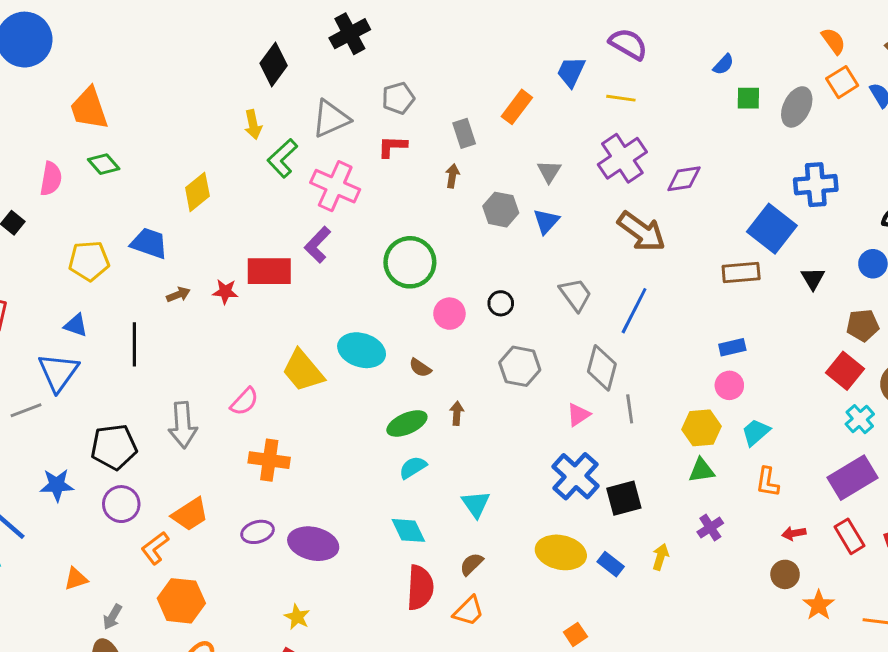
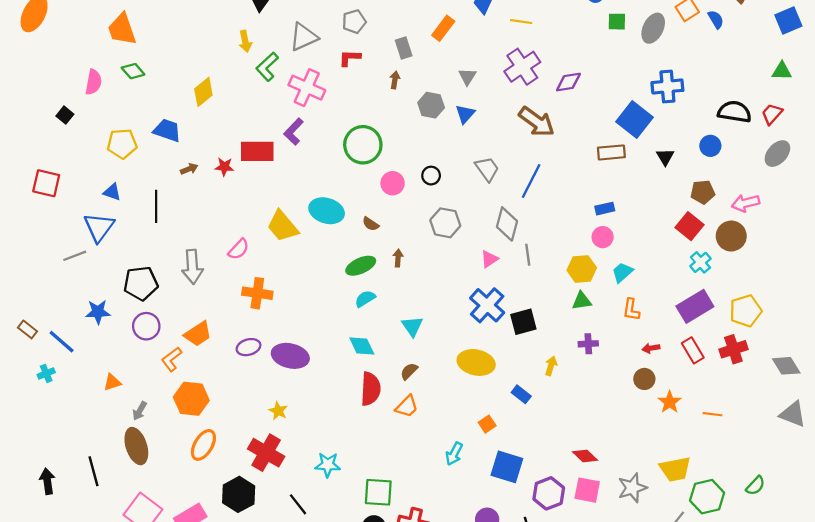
purple cross: (710, 528) -> (588, 344), turned 30
blue rectangle: (611, 564) -> (521, 394), moved

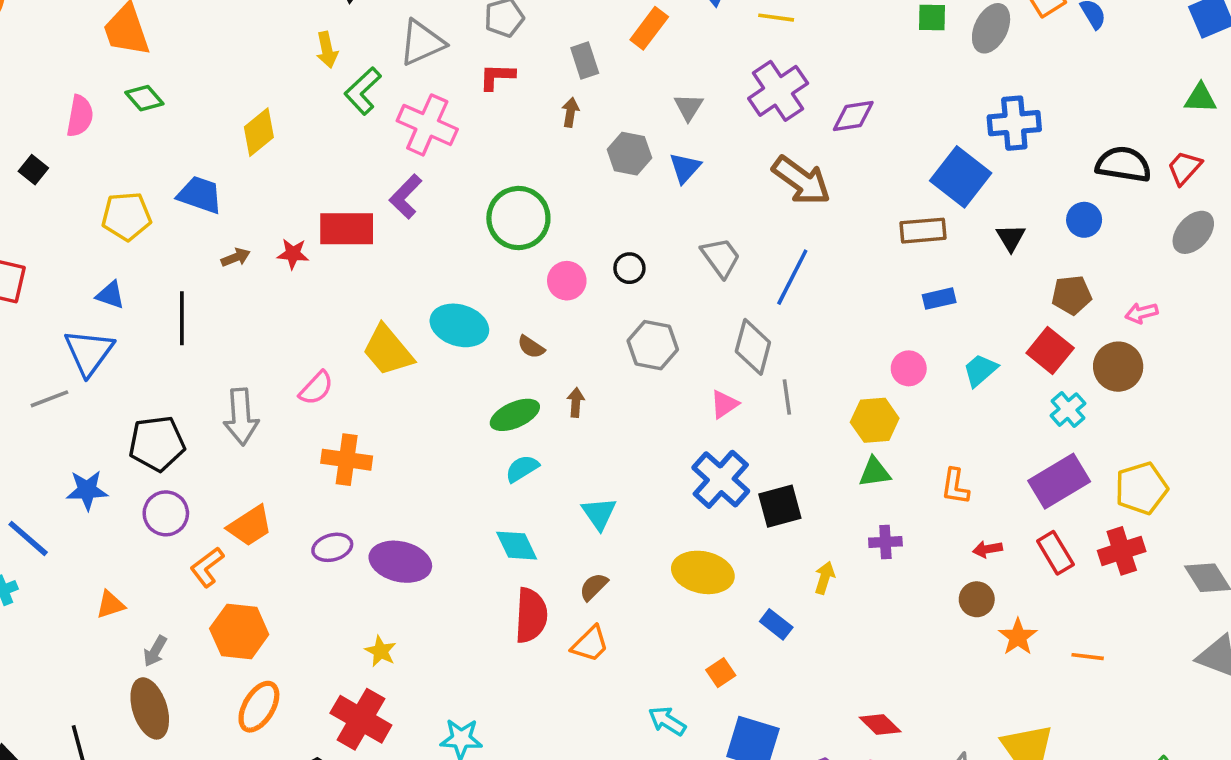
pink arrow: (746, 203) -> (1141, 313), size x0.7
blue rectangle: (605, 209) -> (939, 299), moved
cyan trapezoid: (622, 272) -> (980, 370), moved
cyan arrow: (454, 454) -> (667, 721), turned 95

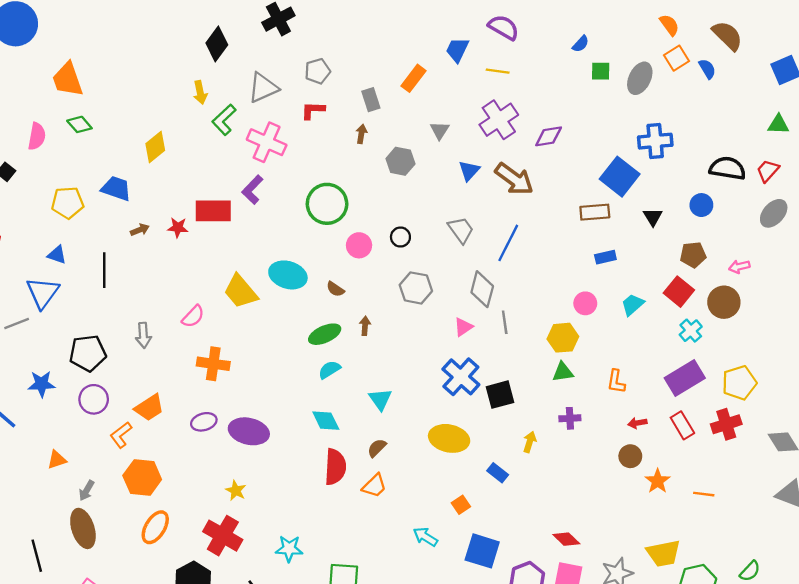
blue triangle: (685, 168) -> (469, 171), moved
gray arrow: (241, 417) -> (143, 335), size x0.7

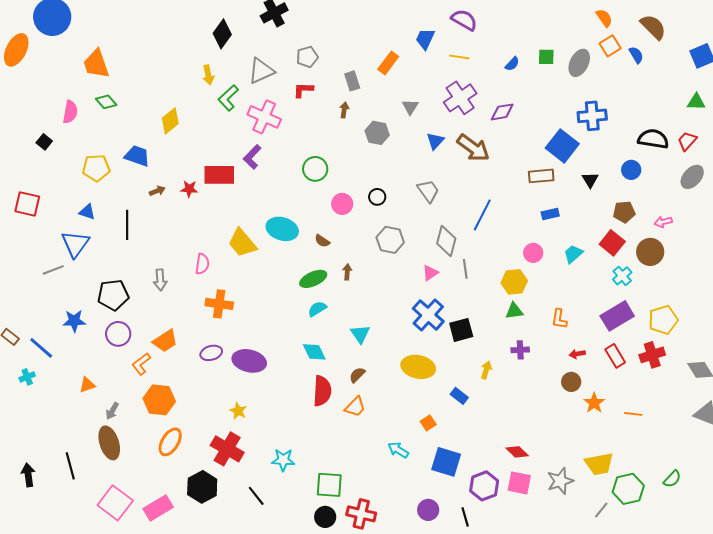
blue semicircle: (581, 44) -> (512, 64), moved
green circle: (327, 204) -> (315, 169), size x0.7
blue line: (508, 243) -> (482, 215), moved
pink semicircle: (193, 316) -> (202, 264), turned -35

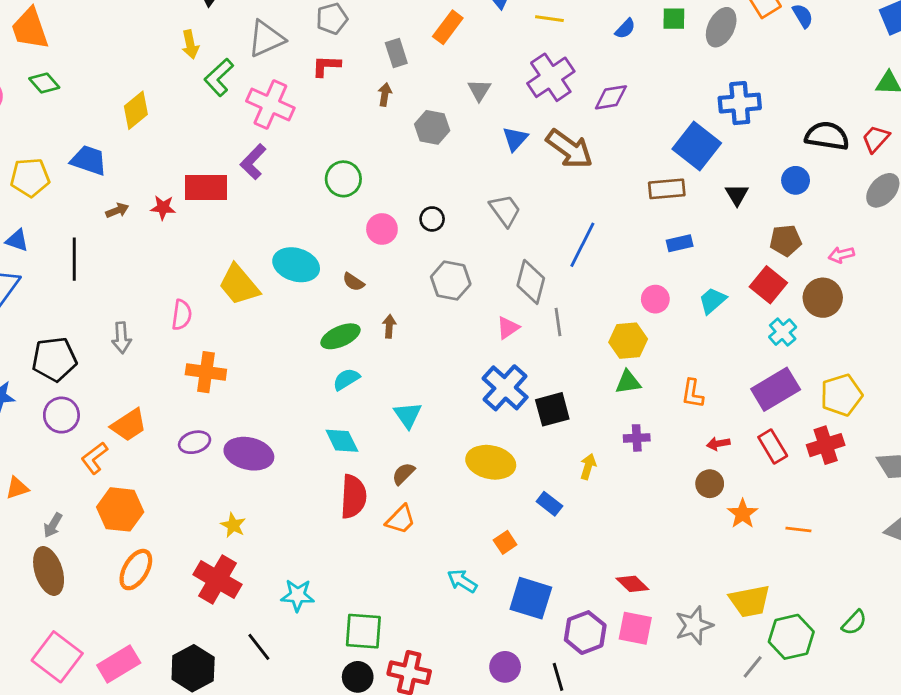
black hexagon: (202, 487) -> (193, 668), moved

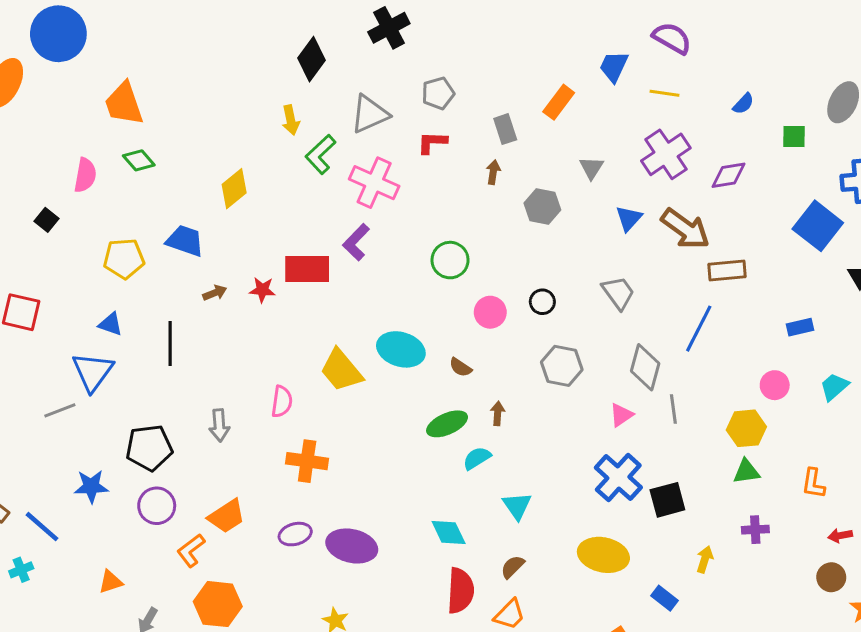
green square: (674, 19) -> (794, 136), moved
brown rectangle: (667, 189) -> (727, 270), moved
cyan semicircle: (346, 379) -> (477, 458), moved

